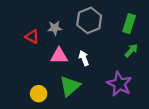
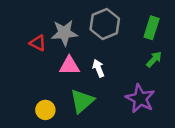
gray star: (55, 28) -> (64, 33), size x1.5

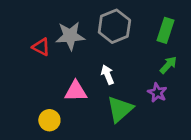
pink triangle: (69, 66) -> (76, 91), moved
purple star: (140, 99) -> (157, 93), moved, size x0.6
green triangle: (82, 101) -> (120, 109), moved

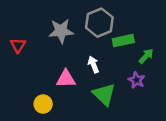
green rectangle: (166, 30) -> (123, 41), moved, turned 60
red triangle: (41, 47) -> (18, 45), moved, turned 35
green triangle: (120, 109) -> (104, 94), turned -35

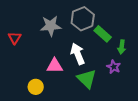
green rectangle: (123, 41) -> (103, 34), turned 54
green arrow: (146, 56) -> (122, 47), turned 144
white arrow: (93, 64) -> (78, 54), size x1.5

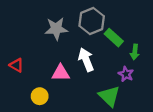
red triangle: (15, 38) -> (16, 65), moved, turned -32
green triangle: (87, 79) -> (109, 96), moved

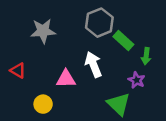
gray star: (56, 29) -> (43, 31), moved

